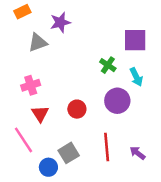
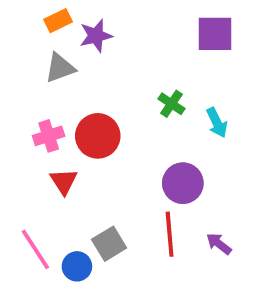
orange rectangle: (22, 12) -> (58, 21), moved
purple square: (135, 40) -> (215, 34), moved
purple circle: (117, 101) -> (183, 183), moved
red circle: (77, 109) -> (98, 136), moved, size x1.5
pink line: (24, 140) -> (35, 249), moved

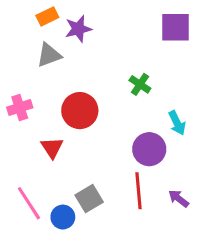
cyan arrow: (217, 123) -> (177, 123), moved
pink cross: (49, 136) -> (20, 107), moved

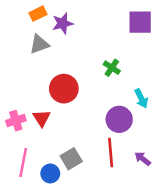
pink cross: (20, 107) -> (16, 121), moved
pink line: (29, 203) -> (23, 162), turned 44

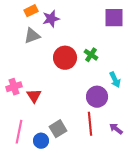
red circle: (64, 89) -> (65, 58), moved
pink cross: (16, 121) -> (14, 87), moved

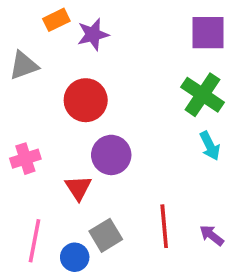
gray triangle: (32, 36) -> (24, 65), moved
green cross: (91, 55) -> (203, 95), moved, size x1.6
red circle: (65, 58) -> (86, 100), moved
red triangle: (34, 96) -> (78, 188), moved
purple circle: (97, 97) -> (111, 155), moved

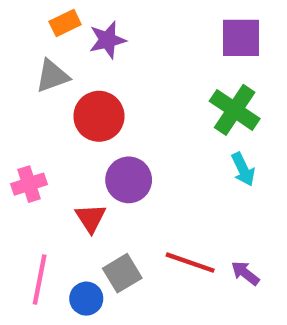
gray triangle: (24, 65) -> (52, 76), moved
red line: (164, 226) -> (190, 263), turned -66

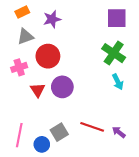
orange rectangle: (65, 23) -> (22, 12), moved
pink cross: (29, 184) -> (19, 67), moved
red triangle: (91, 218) -> (38, 90), moved

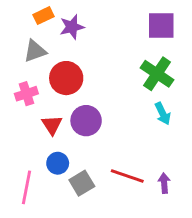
orange rectangle: (22, 12) -> (43, 16), moved
purple arrow: (119, 132) -> (164, 183), turned 48
blue circle: (42, 144) -> (58, 163), moved

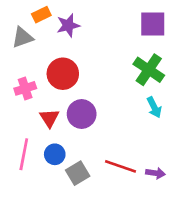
gray triangle: (35, 51) -> (23, 37), moved
purple arrow: (164, 183) -> (155, 173), turned 102
pink line: (26, 187) -> (24, 154), moved

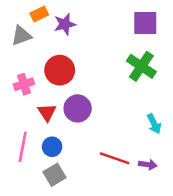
cyan arrow: (154, 107) -> (154, 124), moved
gray square: (78, 173) -> (55, 175), moved

